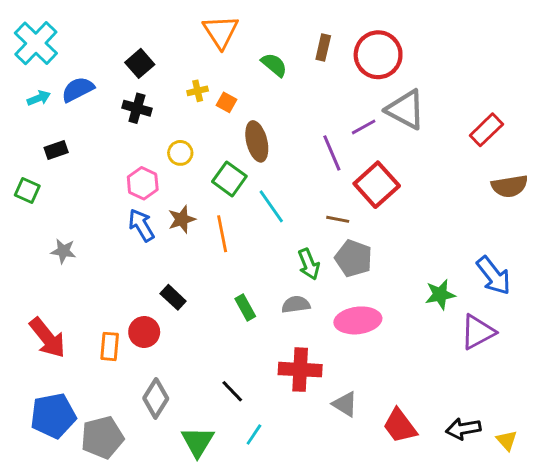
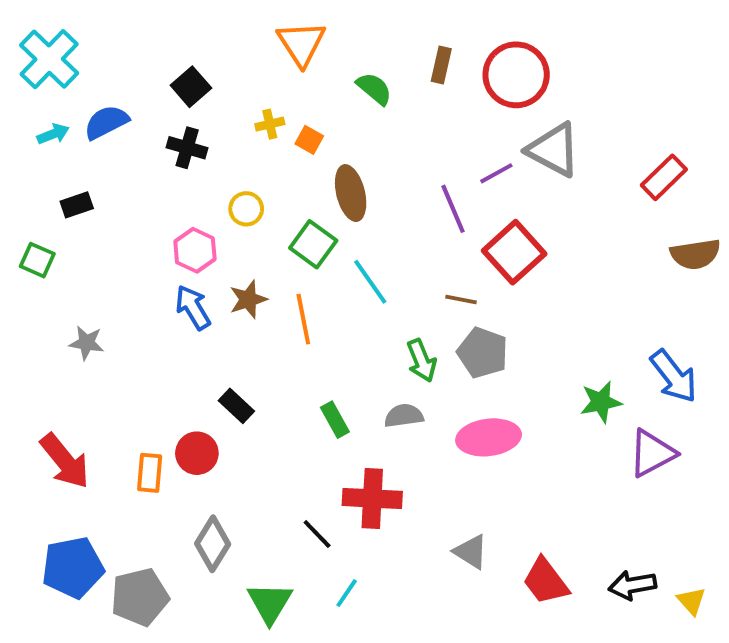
red cross: (300, 370) -> (372, 498), moved

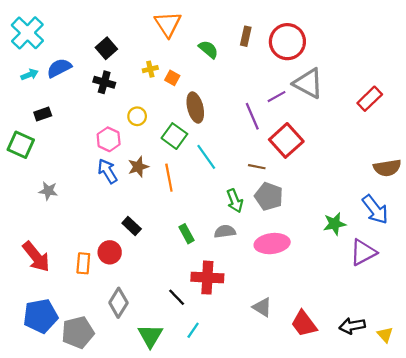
brown semicircle: (695, 254) -> (387, 168), moved
green square: (37, 260) -> (21, 145), size x1.4

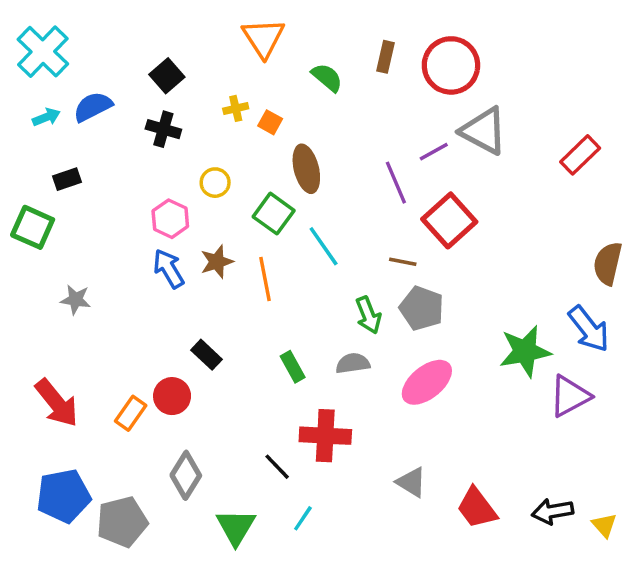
brown semicircle: (387, 168) -> (608, 263), turned 112
green star: (335, 224) -> (525, 351), size x1.4
pink ellipse: (272, 244) -> (427, 382), turned -32
orange rectangle: (83, 263) -> (131, 413), turned 30

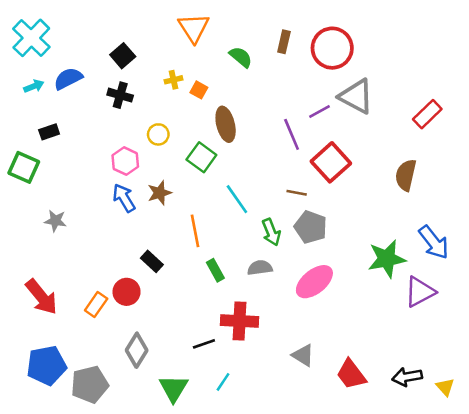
cyan line: (324, 246) -> (237, 199), moved
brown semicircle: (608, 263) -> (406, 175), moved
orange line: (265, 279) -> (195, 231), moved
black line: (277, 467) -> (204, 344), turned -65

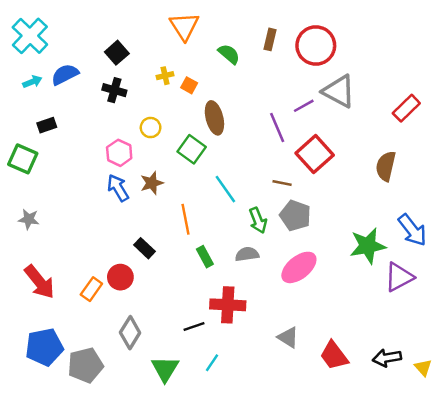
gray star: (55, 221) -> (29, 219), moved

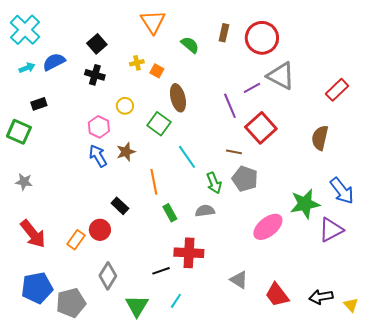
pink ellipse: (299, 267) -> (268, 227), moved

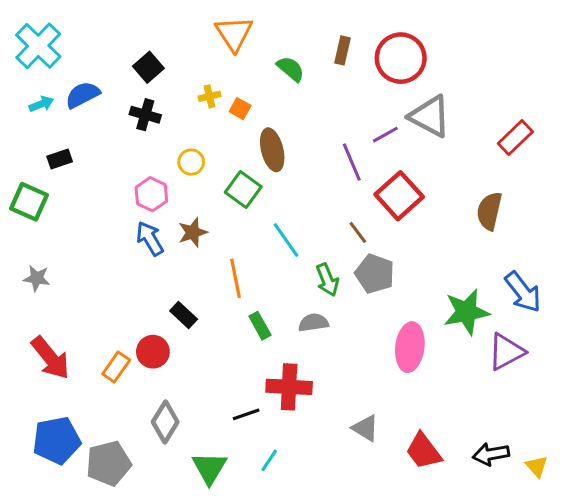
brown line: (234, 152) -> (358, 232), turned 42
pink ellipse: (268, 227) -> (410, 347), turned -44

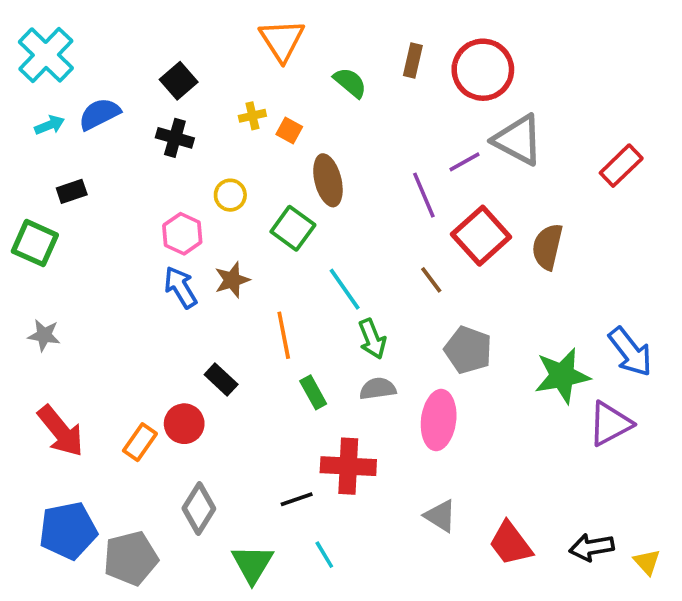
brown semicircle: (489, 211) -> (547, 247), moved
gray pentagon: (375, 274) -> (468, 350), moved
green arrow: (327, 280) -> (372, 339), moved
pink ellipse: (410, 347) -> (439, 420), moved
cyan line: (269, 460) -> (324, 555), turned -65

